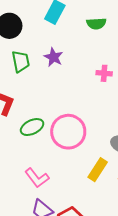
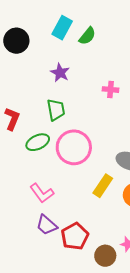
green semicircle: (96, 24) -> (87, 36), moved, turned -48
green trapezoid: (21, 61) -> (56, 110), moved

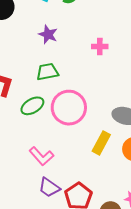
green trapezoid: (56, 110) -> (47, 72), turned -85

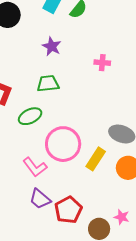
pink circle: (69, 108) -> (63, 144), moved

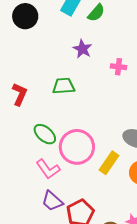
purple star: (52, 46) -> (82, 49), moved
green ellipse: (30, 116) -> (45, 134), moved, turned 65

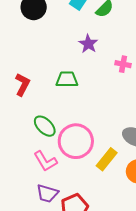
purple trapezoid: (52, 201) -> (47, 193), turned -30

